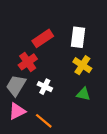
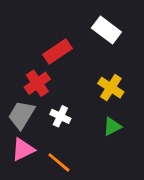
white rectangle: (78, 37) -> (106, 30), moved, turned -60
green triangle: (83, 94) -> (112, 126), turned -40

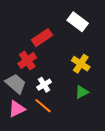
gray trapezoid: (21, 115) -> (16, 84), turned 100
white cross: (60, 116) -> (44, 85), turned 32
orange line: (59, 162) -> (43, 106), moved

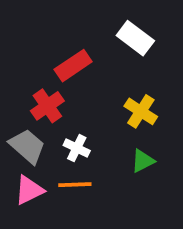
white cross: (44, 85) -> (77, 148), turned -32
orange line: (43, 106) -> (75, 185), turned -42

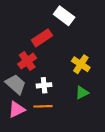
white rectangle: (135, 38) -> (64, 16), moved
white cross: (77, 148) -> (44, 85), turned -32

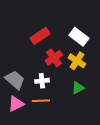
white rectangle: (64, 16) -> (79, 37), moved
red cross: (27, 61) -> (54, 58), moved

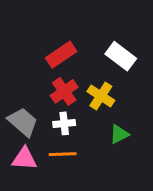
red cross: (54, 58) -> (64, 91), moved
yellow cross: (77, 61) -> (101, 96), moved
pink triangle: (16, 104) -> (24, 159), turned 30

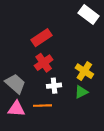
white rectangle: (121, 56) -> (89, 15), moved
yellow cross: (101, 96) -> (84, 71), moved
white cross: (64, 123) -> (54, 86), moved

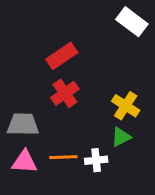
gray trapezoid: (15, 84) -> (23, 124), turned -40
white cross: (54, 86) -> (96, 160), moved

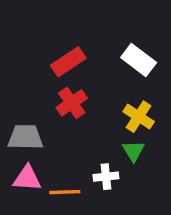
white rectangle: (132, 22) -> (139, 60), moved
green triangle: (121, 137) -> (133, 151), turned -35
orange line: (63, 157) -> (65, 192), moved

